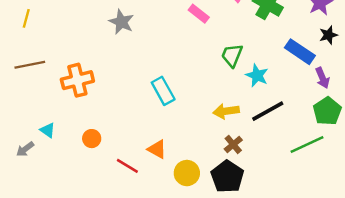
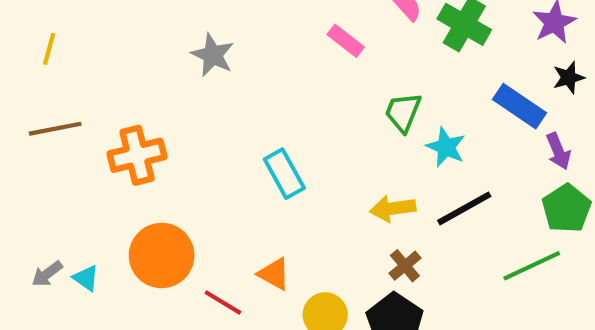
cyan triangle: (48, 130) -> (86, 278), moved
orange circle: (92, 139) -> (162, 255), size x2.0

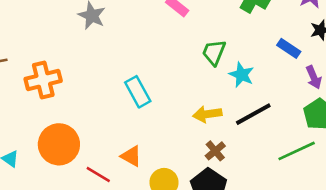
blue rectangle: (519, 106) -> (289, 48), size x0.7

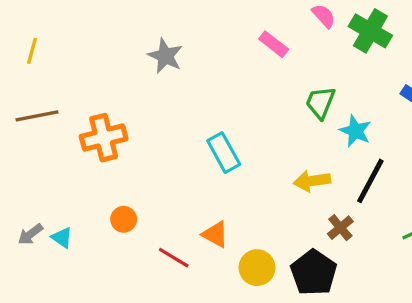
black line: (253, 114) -> (370, 181), turned -33
orange circle: (59, 144) -> (124, 219), size x0.5
brown cross: (215, 151) -> (340, 228), moved

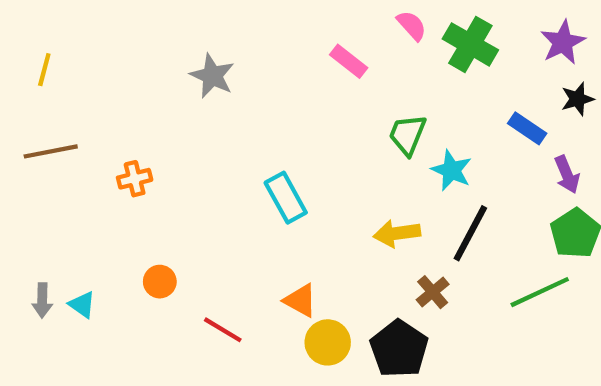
orange cross: (104, 138) -> (135, 179), size x0.6
gray arrow: (30, 234) -> (42, 300), turned -52
orange triangle: (215, 234) -> (300, 300), moved

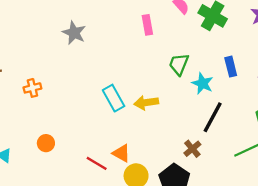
pink rectangle: (349, 61) -> (147, 25), turned 42
blue rectangle: (527, 128) -> (231, 67), moved, turned 42
yellow arrow: (397, 233) -> (146, 103), moved
red line: (223, 330) -> (97, 163), moved

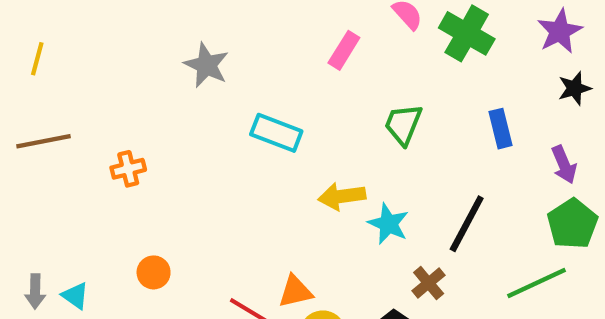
pink rectangle: (147, 25) -> (344, 50), turned 42
cyan star: (203, 83) -> (388, 224), moved
cyan rectangle: (114, 98) -> (276, 133), moved, turned -40
orange triangle: (121, 153) -> (295, 291), turned -42

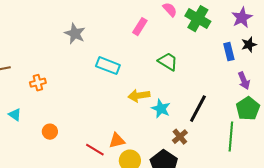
green trapezoid: (403, 124) -> (168, 62), turned 100
blue rectangle: (501, 129) -> (229, 52), moved
green line: (536, 283) -> (231, 137), turned -60
cyan triangle: (75, 296) -> (15, 115), moved

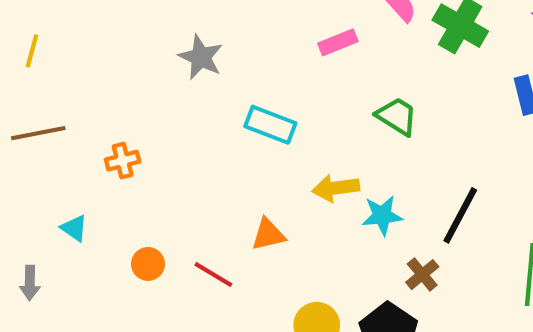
pink rectangle: (140, 27) -> (338, 42), turned 36
cyan star: (161, 109) -> (382, 215), turned -30
orange triangle: (117, 141) -> (268, 234), moved
red line: (95, 150) -> (213, 275), moved

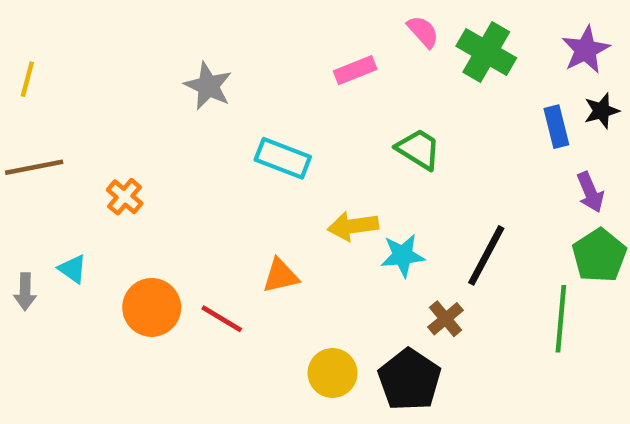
orange cross: (123, 161) -> (125, 197), turned -36
orange circle: (148, 264) -> (152, 307), size x1.6
gray arrow: (30, 283) -> (25, 292), moved

